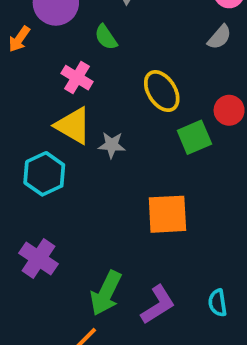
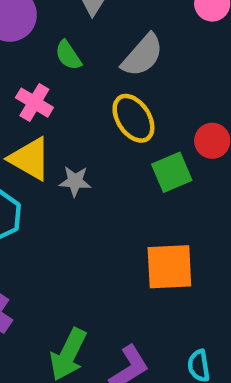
gray semicircle: (219, 37) -> (142, 55), moved, size x1.5
orange square: (167, 214) -> (169, 267), moved

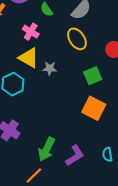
green square: (172, 172) -> (93, 76), moved
orange square: (169, 267) -> (94, 108), turned 30

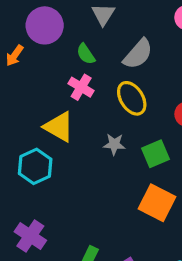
pink cross: (31, 32) -> (81, 87), moved
gray star: (50, 68) -> (114, 144), moved

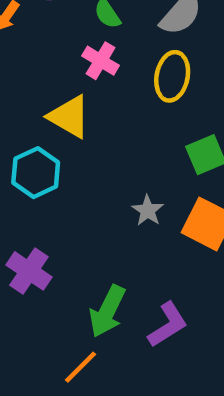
yellow ellipse: (132, 98) -> (172, 76), turned 44
gray star: (114, 144) -> (148, 211), moved, turned 30

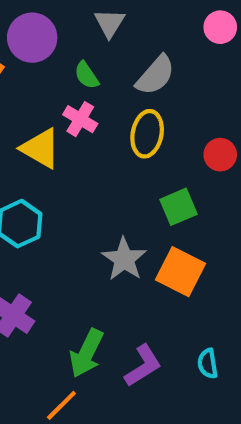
yellow triangle: (69, 117) -> (41, 148), moved
gray star: (148, 211) -> (124, 259), size x1.5

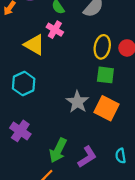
yellow ellipse: (147, 134) -> (102, 47), moved
green square: (178, 207) -> (105, 75), turned 30

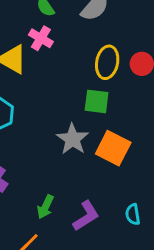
green square: (105, 75) -> (97, 101), moved
green arrow: (58, 150) -> (45, 207), size x0.7

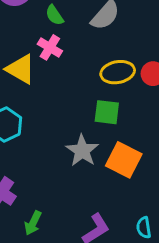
yellow ellipse: (107, 62) -> (118, 72), turned 68
green arrow: (45, 207) -> (33, 223), moved

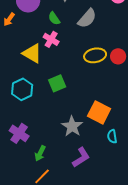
green square: (107, 112) -> (57, 83), moved, turned -30
gray star: (82, 151) -> (72, 126), moved
cyan semicircle: (144, 228) -> (112, 136), moved

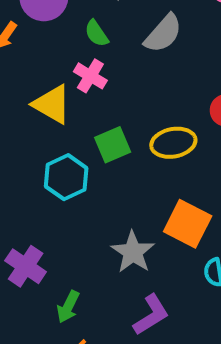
yellow ellipse: (95, 55) -> (173, 143), moved
green square: (57, 83) -> (113, 145), moved
cyan hexagon: (22, 89) -> (66, 177), moved

